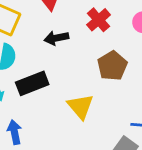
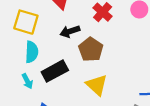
brown pentagon: (112, 66) -> (91, 49), moved

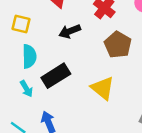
yellow square: (26, 22) -> (21, 24), size x0.7
brown pentagon: (91, 49) -> (118, 45), moved

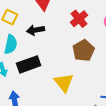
black arrow: (70, 31) -> (35, 30), moved

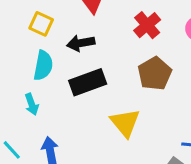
black rectangle: (29, 64) -> (88, 82), moved

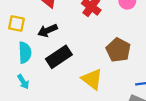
brown pentagon: (155, 74) -> (118, 50), moved

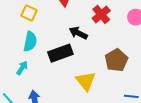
black arrow: (48, 30) -> (78, 33), moved, turned 36
cyan arrow: (23, 82) -> (22, 68), turned -128

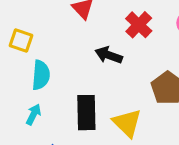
yellow square: (29, 13) -> (21, 40), moved
black rectangle: (60, 53) -> (86, 113), moved, turned -65

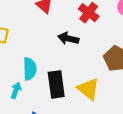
cyan semicircle: (41, 75) -> (30, 69), moved

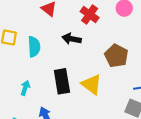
cyan semicircle: (30, 69) -> (34, 47), moved

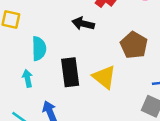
cyan semicircle: (34, 47) -> (39, 49), moved
cyan arrow: (25, 88) -> (27, 78), turned -32

